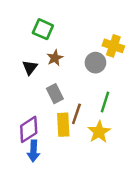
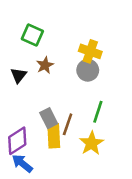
yellow cross: (113, 46) -> (90, 51), moved
gray rectangle: (55, 94) -> (49, 118), moved
blue arrow: (33, 151) -> (22, 163), turned 126

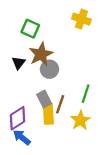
yellow cross: (90, 51) -> (81, 19), moved
brown star: (45, 65) -> (41, 54), size x1.6
gray circle: (88, 70) -> (49, 69), moved

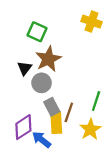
gray circle: (49, 69) -> (42, 83), moved
blue arrow: (22, 137) -> (42, 140), moved

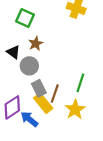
brown star: (48, 59) -> (36, 44), size x0.6
black triangle: (25, 68) -> (13, 52), turned -32
yellow rectangle: (56, 123) -> (43, 103), turned -36

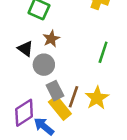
green line: (80, 83) -> (103, 52), moved
yellow star: (75, 110) -> (97, 98), moved

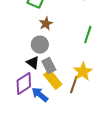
black triangle: (25, 49) -> (33, 63), moved
brown line: (73, 97) -> (74, 85), moved

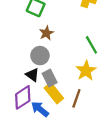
green line: (88, 35) -> (91, 45), turned -48
yellow star: (83, 72) -> (86, 71), moved

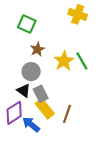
yellow star: (86, 71) -> (64, 61), moved

